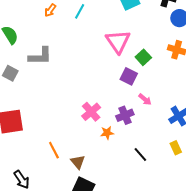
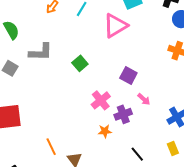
pink triangle: (118, 42) -> (115, 26), moved, turned 32
green square: (143, 57) -> (80, 63), moved
pink cross: (91, 112) -> (101, 100), moved

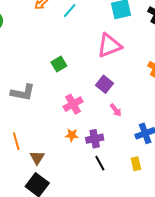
pink triangle: (115, 26) -> (109, 46), moved
gray L-shape: (41, 52) -> (23, 92), moved
purple cross: (123, 114) -> (95, 139), moved

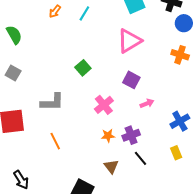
pink arrow: (116, 110) -> (147, 103), turned -64
orange line: (16, 141) -> (55, 141), moved
brown triangle: (37, 158) -> (111, 166), moved

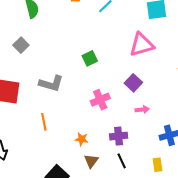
orange star: (108, 136) -> (82, 139), moved

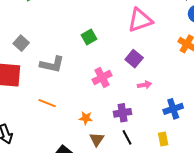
gray square: (21, 45) -> (21, 43), moved
orange line: (44, 122) -> (47, 103), turned -54

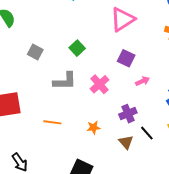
gray square: (21, 43) -> (35, 52), moved
gray L-shape: (52, 64) -> (65, 81), moved
black line: (127, 137) -> (147, 133), moved
brown triangle: (97, 139) -> (126, 142), moved

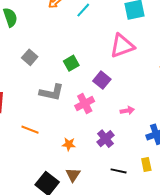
purple square: (126, 58) -> (102, 80), moved
purple cross: (128, 114) -> (105, 139), turned -30
black line: (147, 133) -> (119, 171), moved, turned -49
brown triangle: (126, 142) -> (73, 175), moved

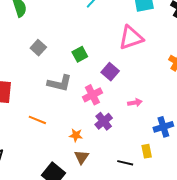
purple cross: (105, 139) -> (104, 121), moved
yellow rectangle: (146, 164) -> (147, 151), moved
brown triangle: (73, 175) -> (82, 157), moved

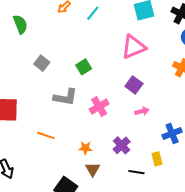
purple square: (110, 72) -> (134, 85), moved
purple cross: (104, 121) -> (122, 145), moved

